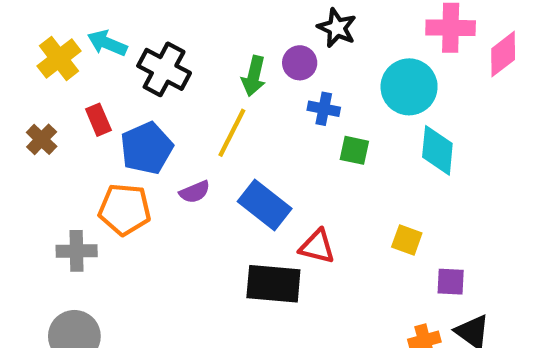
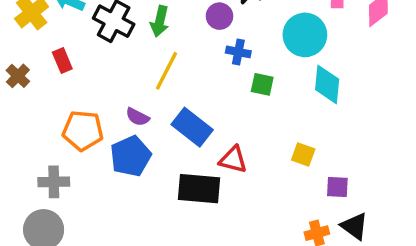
green arrow: (254, 76) -> (160, 21), moved
blue pentagon: (147, 148) -> (131, 156), moved
purple semicircle: (195, 192) -> (137, 117), turned 50
gray cross: (77, 251) -> (54, 182), moved

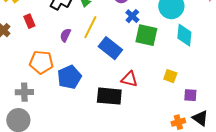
blue cross: (238, 52) -> (132, 16), turned 32
green square: (262, 84) -> (146, 35), size x1.6
purple semicircle: (137, 117) -> (65, 35), moved, turned 88
blue rectangle: (192, 127) -> (110, 48), moved

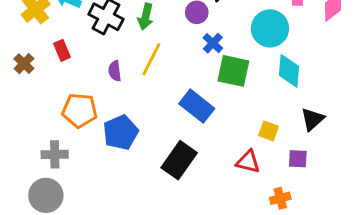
purple semicircle: (65, 35) -> (115, 71), turned -32
blue rectangle: (110, 48) -> (197, 106), moved
red triangle: (129, 79) -> (248, 162), moved
black rectangle: (109, 96) -> (179, 160), turned -60
black triangle: (200, 118) -> (312, 119), moved, turned 42

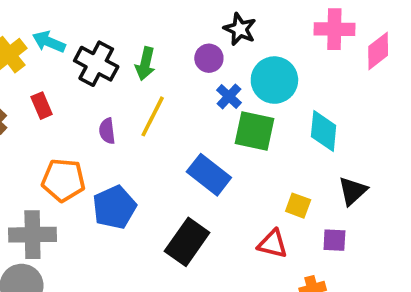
cyan circle: (270, 28) -> (274, 80), moved
gray cross: (55, 154) -> (32, 235), size x1.4

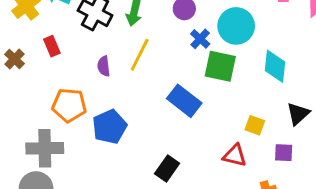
black rectangle: (187, 242) -> (167, 168), moved, size x0.7

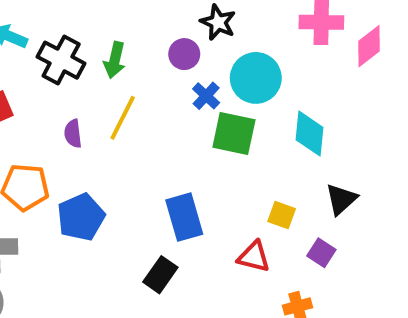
blue rectangle: (184, 101) -> (184, 217), moved, turned 36
purple square: (284, 153) -> (321, 253), turned 30

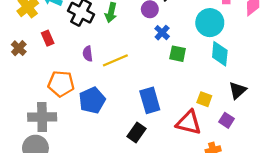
cyan circle: (256, 78) -> (210, 23), moved
yellow line: (123, 118) -> (115, 60), moved, turned 40
green square: (234, 134) -> (178, 54), size x0.7
red triangle: (254, 257) -> (189, 123), size x1.4

